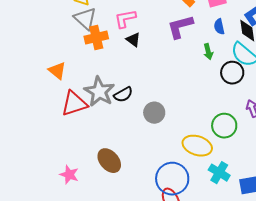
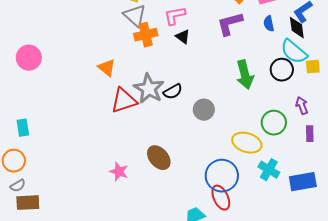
green arrow: (208, 52) -> (245, 75), moved, size x1.8

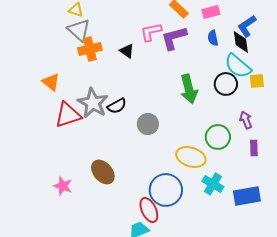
pink L-shape: (175, 16) -> (151, 32), moved
red ellipse: (221, 198) -> (149, 210), moved

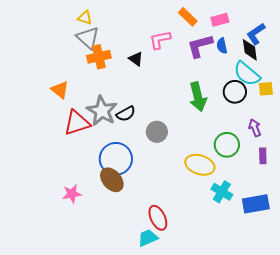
purple L-shape: (174, 38) -> (200, 46), moved
pink star: (63, 186) -> (72, 194), turned -30
blue circle: (166, 190) -> (116, 159), moved

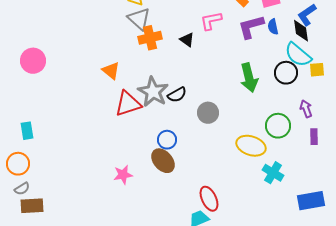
blue circle: (116, 159) -> (167, 140), size x0.6
blue rectangle: (256, 204) -> (311, 201), moved

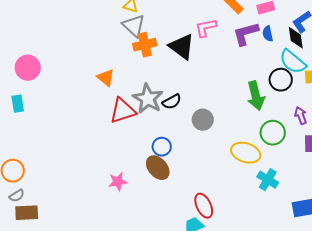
black triangle: (187, 40) -> (182, 47), size x1.8
green arrow: (249, 78) -> (256, 96), moved
cyan rectangle: (27, 131) -> (18, 104), moved

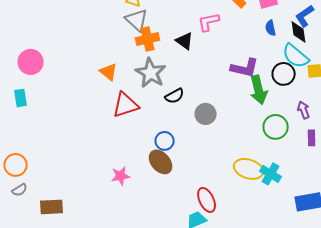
purple L-shape: (246, 34) -> (245, 68), moved, turned -152
black triangle: (182, 47) -> (185, 41), size x0.7
gray star: (148, 99) -> (151, 73), moved
yellow ellipse: (246, 153) -> (249, 169), moved
brown rectangle: (27, 213) -> (52, 207), moved

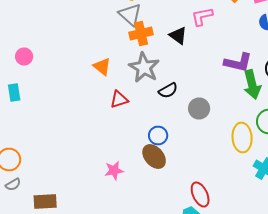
pink circle: (31, 62) -> (24, 56), size x0.7
red triangle: (126, 105) -> (119, 100), size x0.7
yellow ellipse: (249, 169) -> (242, 138), moved, turned 68

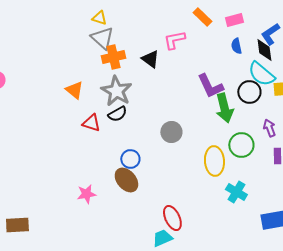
purple L-shape: (238, 62) -> (210, 86), turned 52
black semicircle: (168, 90) -> (117, 114), moved
red triangle: (119, 100) -> (91, 123), turned 36

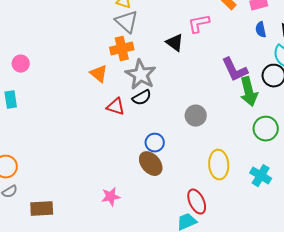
orange cross: (113, 57) -> (122, 49), moved
yellow ellipse: (214, 161) -> (219, 165), moved
pink star: (86, 194) -> (111, 197), moved

